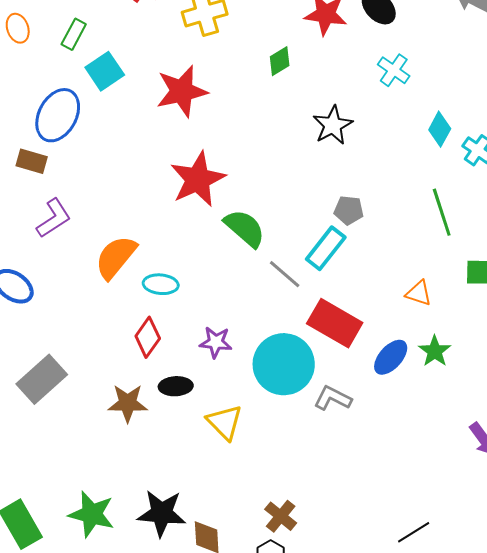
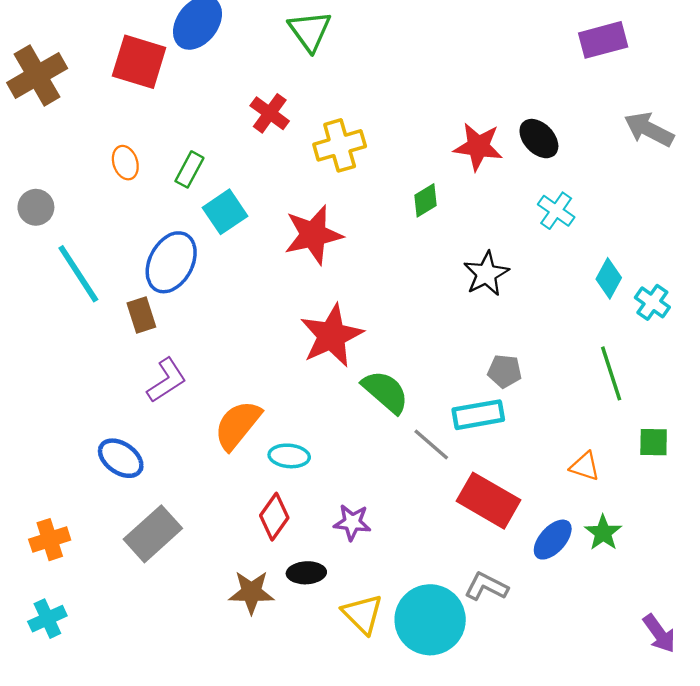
brown rectangle: (32, 161) -> (141, 315), turned 56
cyan rectangle: (326, 248) -> (478, 415), turned 42
cyan circle: (284, 364) -> (430, 620), moved
gray rectangle: (42, 379) -> (153, 534), moved

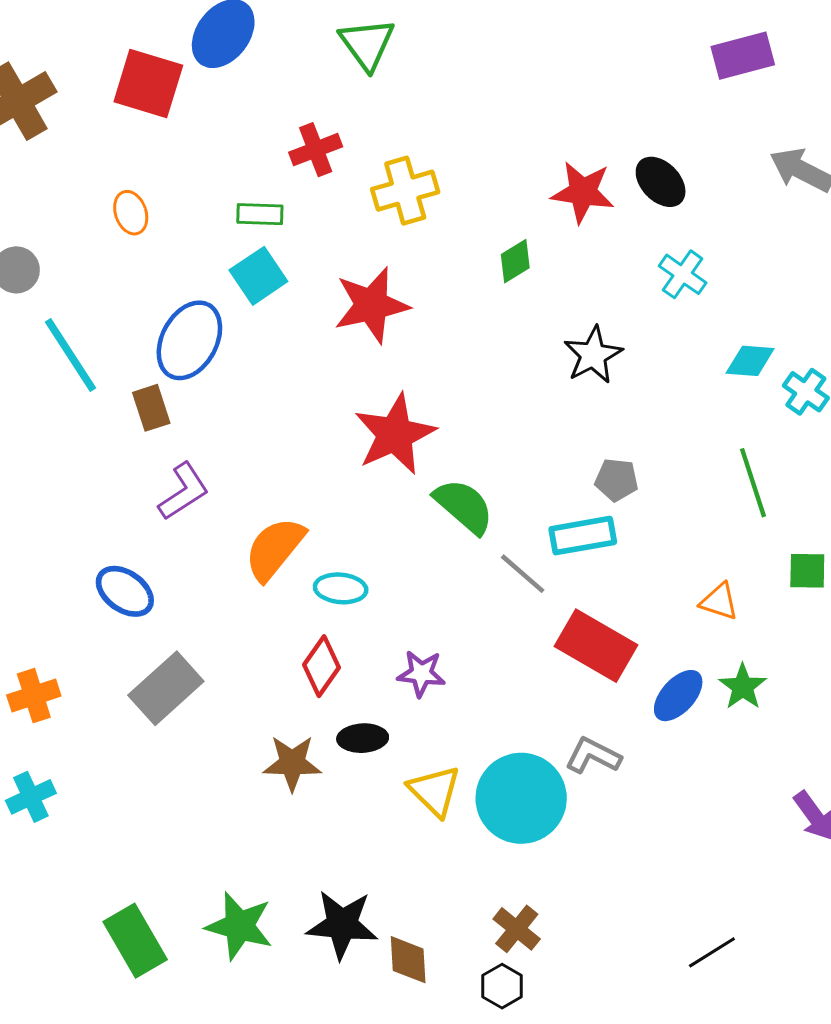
red cross: (270, 113) -> (316, 150), turned 33
green rectangle: (189, 169) -> (260, 214), moved, turned 64
cyan diamond: (609, 278) -> (750, 361), turned 66

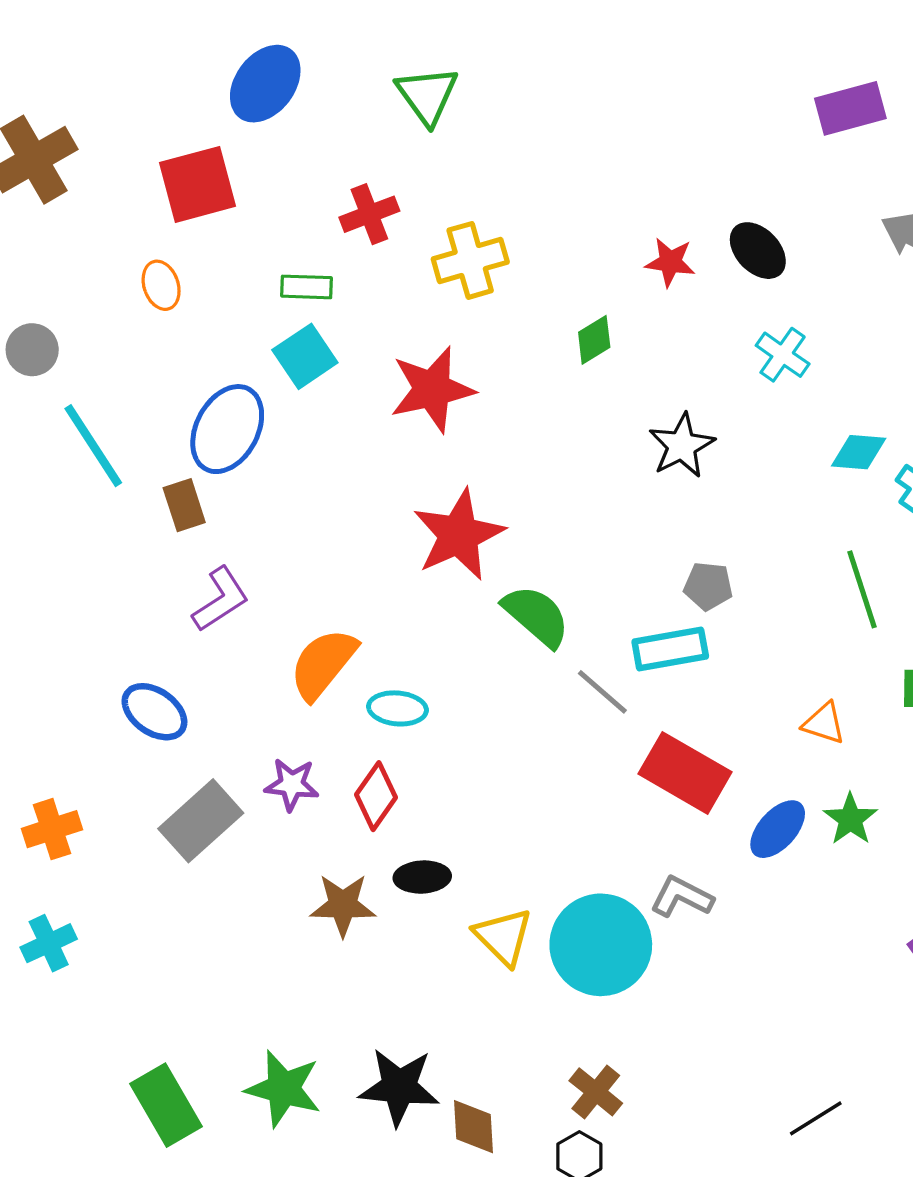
red square: (148, 84) -> (197, 184), moved, turned -32
red star: (583, 192) -> (670, 262), size x0.7
purple star: (421, 674) -> (292, 784), moved

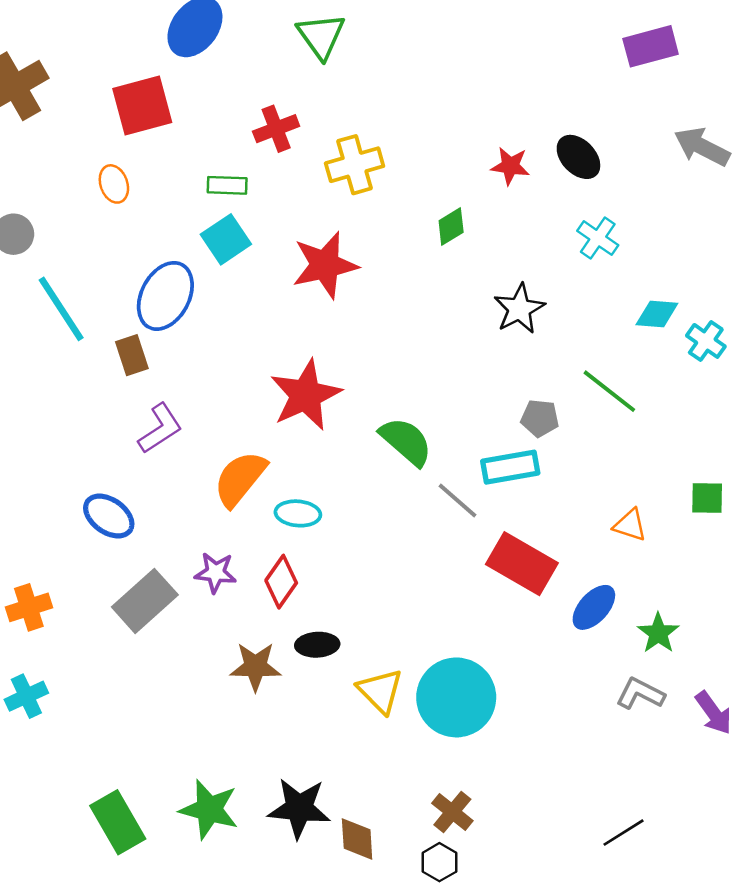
red star: (459, 535) -> (306, 395), moved
green line: (862, 589) -> (609, 391), moved, turned -34
green star: (850, 819) -> (658, 633), moved
gray L-shape: (682, 897) -> (640, 694), moved

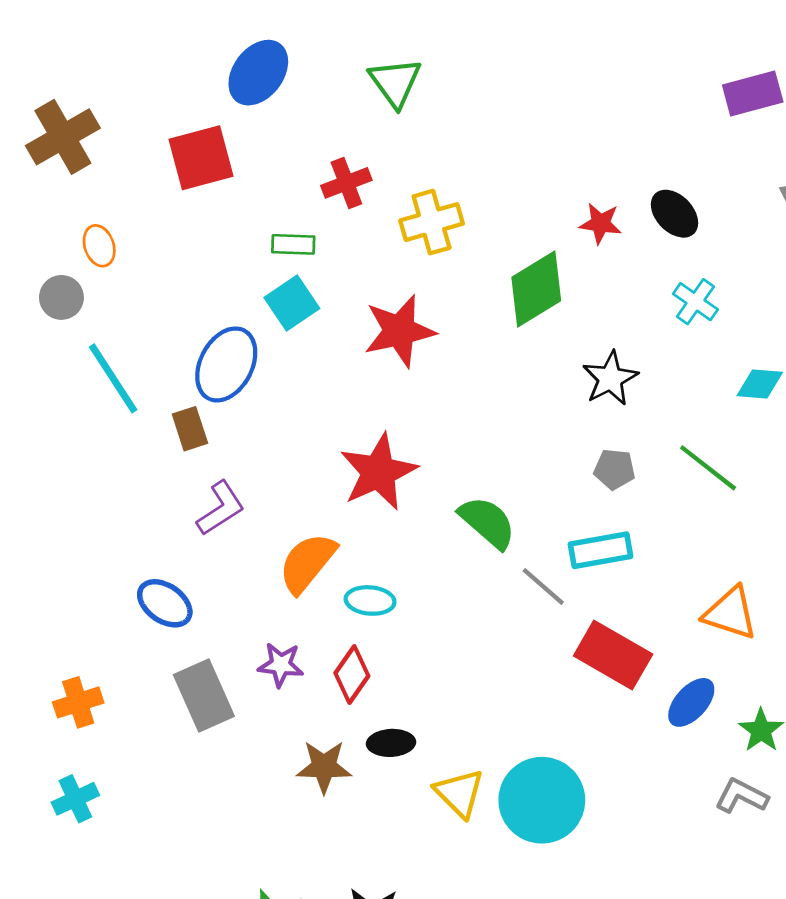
orange ellipse: (114, 184) -> (99, 246), moved
green diamond: (451, 226) -> (536, 289), size x1.8
gray pentagon: (540, 418) -> (614, 469), moved
orange triangle: (630, 525) -> (730, 613), size x1.5
gray rectangle: (145, 601) -> (204, 695), turned -72

